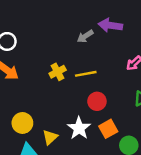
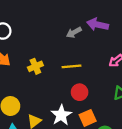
yellow cross: (58, 72) -> (35, 66), moved

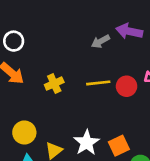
red circle: (80, 92) -> (127, 86), moved

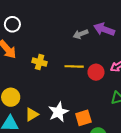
yellow cross: (54, 84) -> (40, 62), turned 32

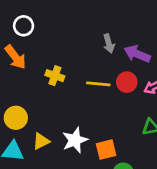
purple arrow: (104, 29) -> (137, 54), moved
gray arrow: (81, 34) -> (109, 43), turned -88
red circle: (96, 72) -> (127, 82), moved

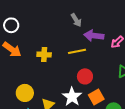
purple arrow: (137, 54) -> (94, 36), moved
red circle: (127, 82) -> (85, 76), moved

